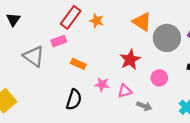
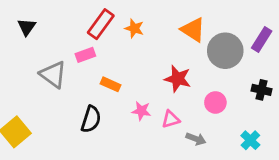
red star: (130, 60) -> (178, 79), turned -30
black semicircle: (74, 100) -> (91, 119), moved

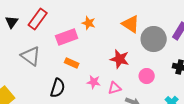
red rectangle: (101, 24) -> (38, 19), moved
pink rectangle: (85, 55) -> (67, 37), moved, size x1.5

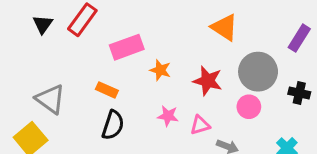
orange star: (89, 23) -> (160, 70), moved
gray circle: (154, 39) -> (258, 72), moved
gray triangle: (31, 56) -> (50, 99), moved
orange rectangle: (72, 63) -> (107, 90), moved

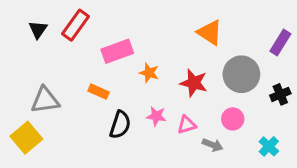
black cross: (299, 93) -> (280, 94), turned -36
gray triangle: (50, 99) -> (45, 100), turned -44
pink circle: (249, 107) -> (233, 119), moved
black semicircle: (113, 125) -> (120, 125), moved

